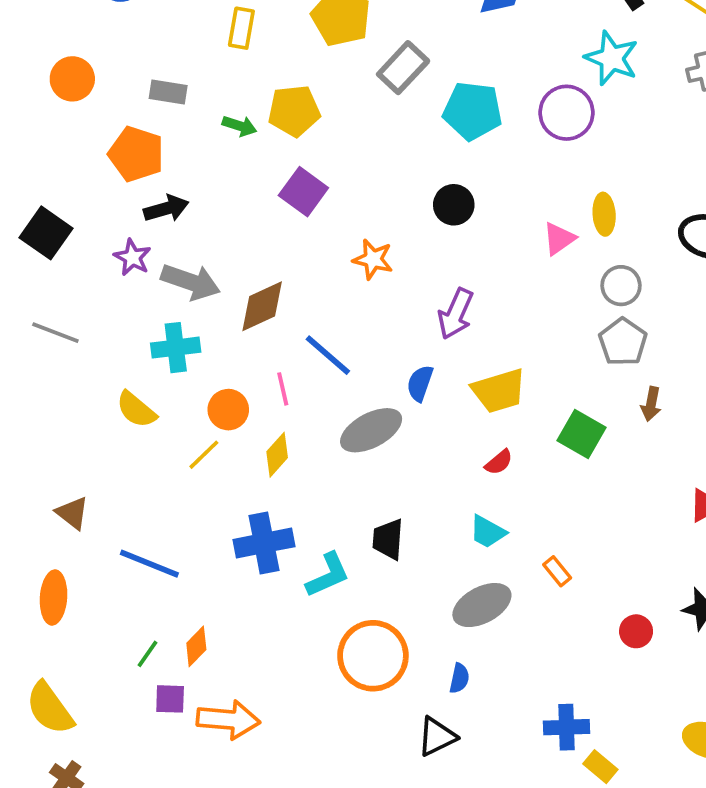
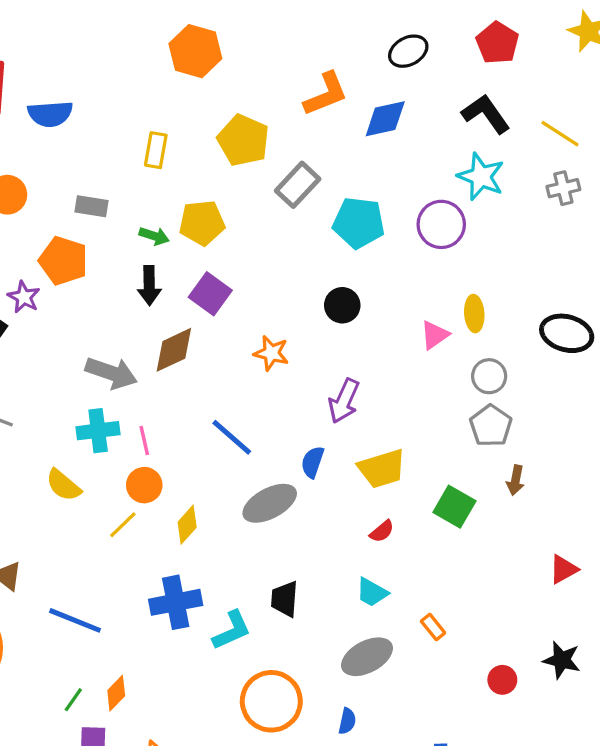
black arrow: (166, 209) -> (149, 285), moved, turned 105
purple star: (132, 257) -> (24, 297), moved
brown diamond: (262, 306) -> (174, 350), moved
pink line: (283, 389) -> (144, 441), moved

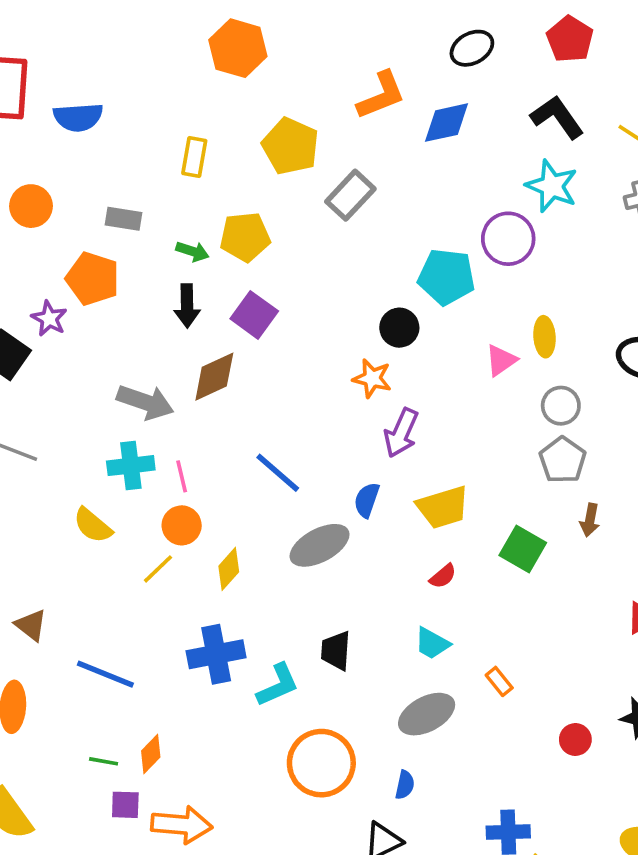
cyan pentagon: (359, 223) -> (447, 277), moved
orange star: (271, 353) -> (372, 378), moved
green line: (73, 700) -> (104, 761), turned 65

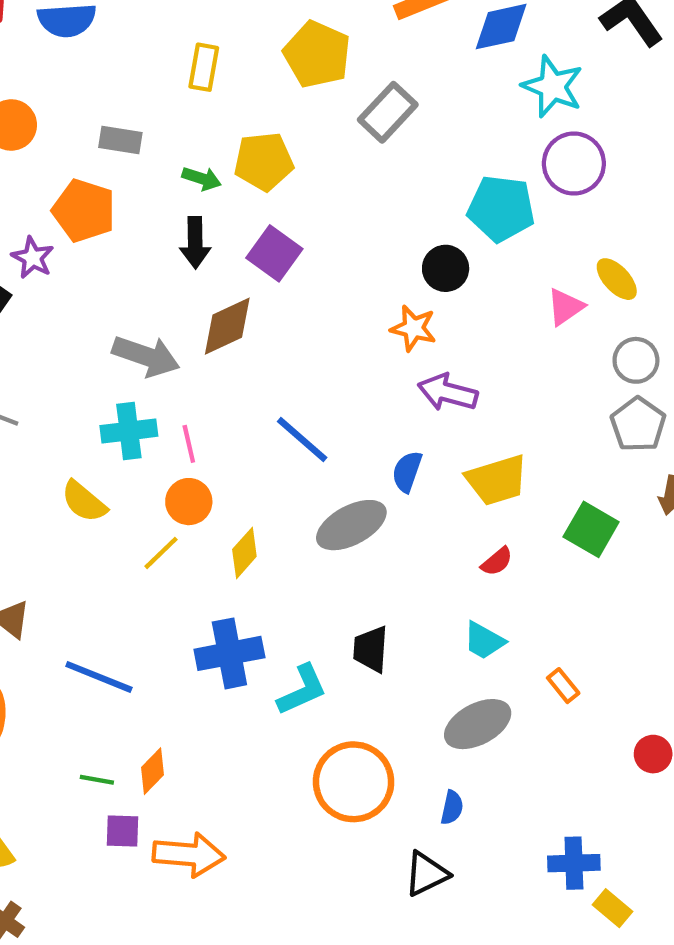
cyan star: (552, 186) -> (553, 86), moved
yellow ellipse: (545, 337) -> (617, 279), turned -39
purple arrow: (401, 433) -> (448, 392), turned 81

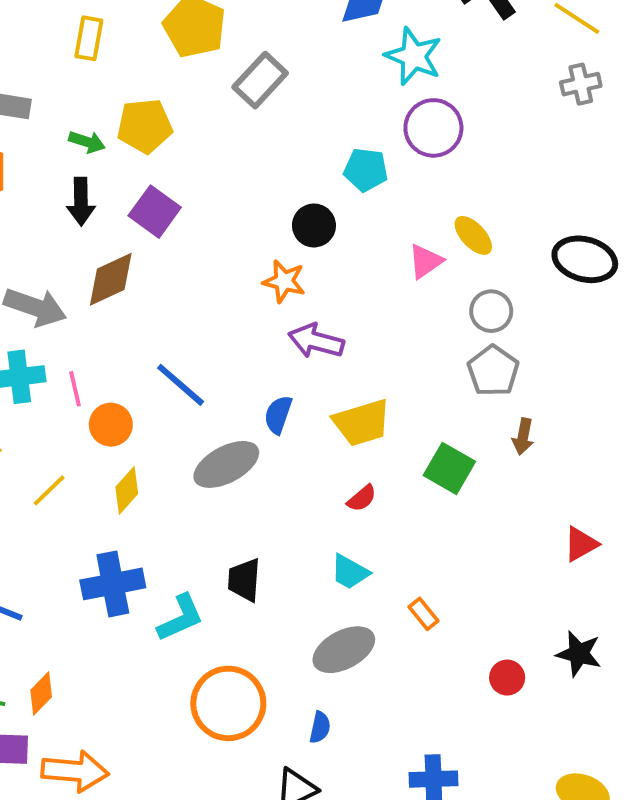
cyan pentagon: (501, 208) -> (366, 170), size x0.7
orange circle: (189, 502) -> (111, 425), moved

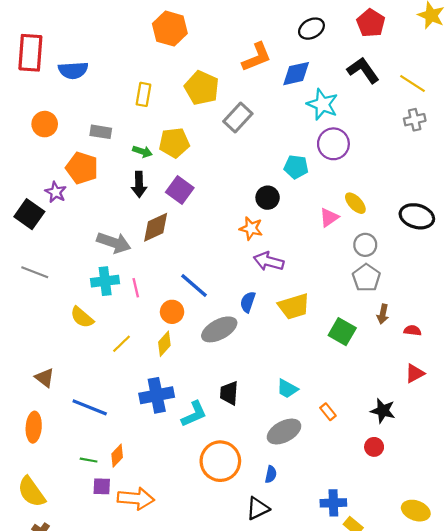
orange circle: (111, 425) -> (172, 312), moved
red semicircle: (362, 498) -> (412, 331), moved, turned -133
black star: (579, 654) -> (383, 411), moved

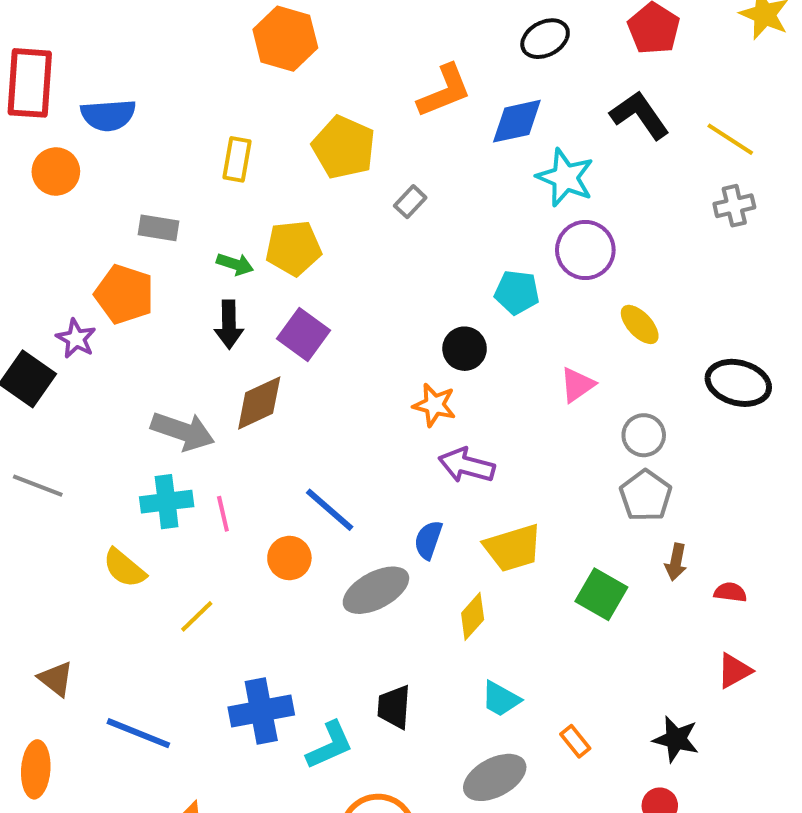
gray rectangle: (238, 117) -> (410, 202), size x0.6
orange circle: (45, 124) -> (56, 171), moved
yellow ellipse: (355, 203) -> (640, 324), moved
yellow diamond: (164, 344) -> (473, 616), moved

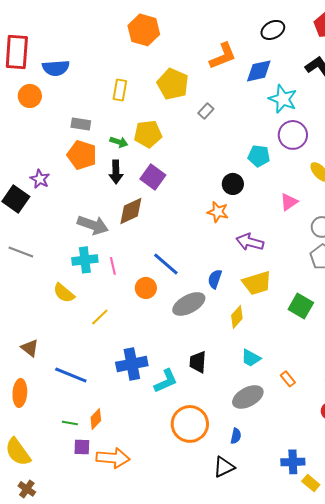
orange pentagon: (124, 294) -> (82, 155), moved
purple arrow: (467, 465) -> (250, 242), moved

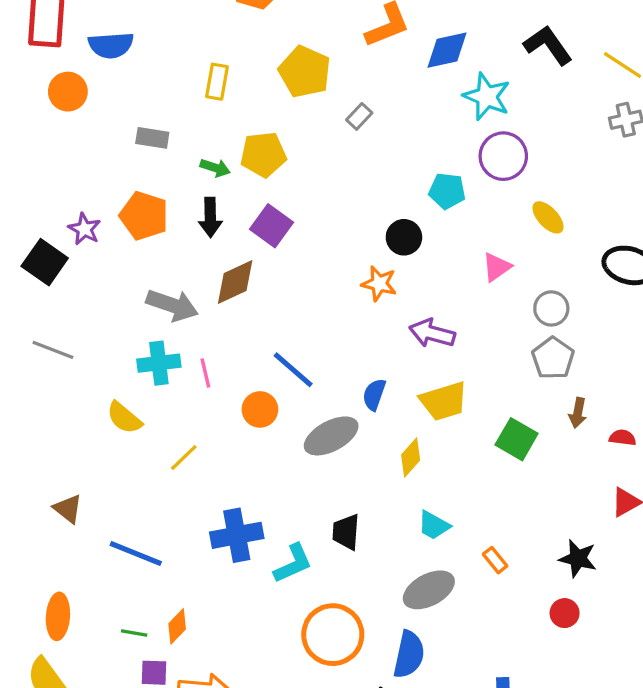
orange pentagon: (82, 155) -> (144, 216), moved
orange ellipse: (20, 393) -> (58, 616), moved
blue semicircle: (236, 436) -> (409, 654), size x1.8

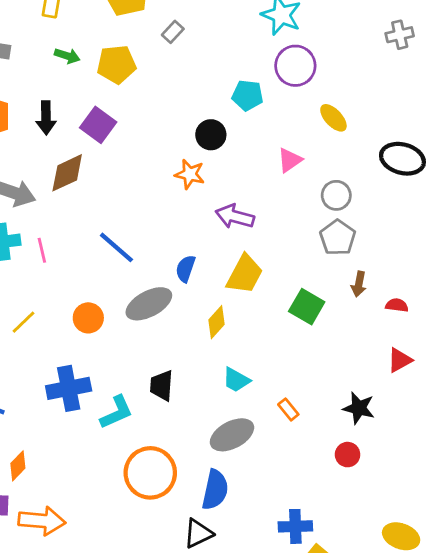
yellow pentagon: (263, 154) -> (116, 64), moved
green arrow: (215, 168) -> (67, 56), moved
yellow trapezoid: (444, 401) -> (245, 274), turned -45
orange circle: (260, 409) -> (88, 318), moved

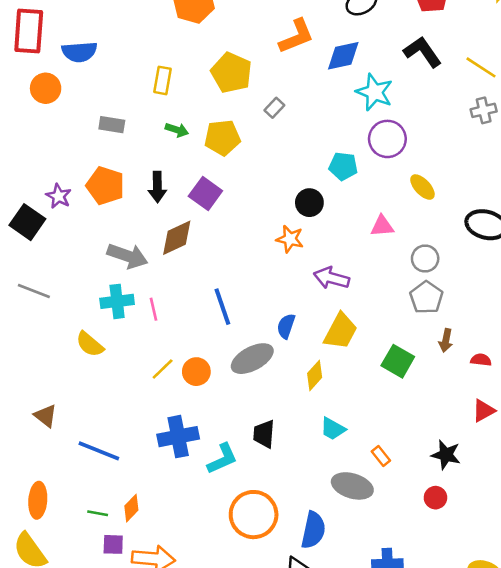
pink triangle: (290, 160) -> (382, 226), turned 30
blue line: (116, 247) -> (222, 307), turned 30
yellow line: (23, 322) -> (163, 369), moved
gray ellipse: (232, 435) -> (352, 486), moved, turned 45

